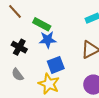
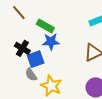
blue square: (56, 65) -> (36, 59), moved
gray semicircle: (18, 75) -> (31, 75), moved

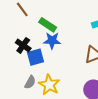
gray semicircle: (31, 75) -> (30, 82), moved, turned -120

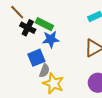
black cross: (23, 45) -> (28, 28), moved
gray semicircle: (30, 82) -> (44, 71), moved

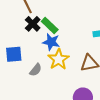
blue square: (36, 58) -> (14, 54), moved
yellow star: (53, 83) -> (59, 59), moved

